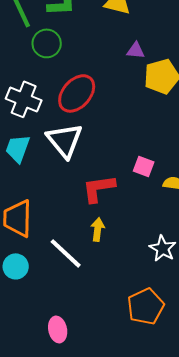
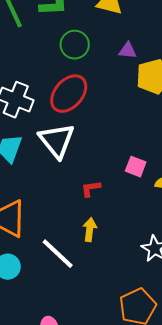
green circle: (47, 43) -> (75, 45), moved
red L-shape: (99, 188) -> (91, 189), size x0.6

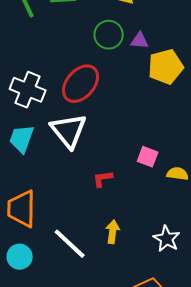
green circle: (75, 45) -> (109, 35), moved
yellow arrow: (90, 230) -> (113, 232), moved

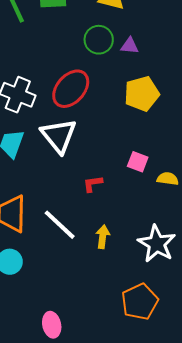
yellow pentagon: (166, 67) -> (142, 94), moved
white star: (167, 239) -> (157, 244), size x1.4
white line: (70, 244) -> (60, 225), moved

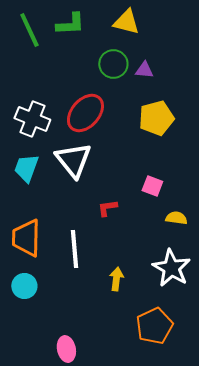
yellow semicircle: (168, 179) -> (176, 218), moved
white line: (60, 225) -> (74, 249), turned 42
yellow arrow: (103, 237) -> (116, 279), moved

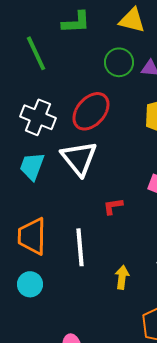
green line: (29, 30) -> (36, 53), moved

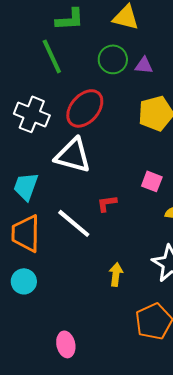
green line: (36, 53) -> (52, 56), moved
white triangle: (79, 158) -> (73, 155), turned -36
cyan trapezoid: (32, 166) -> (26, 186), moved
white line: (80, 247) -> (74, 223), moved, turned -45

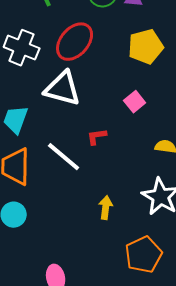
pink square: (152, 181) -> (135, 102), moved, turned 30

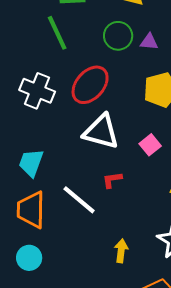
white triangle: (63, 89) -> (101, 132), moved

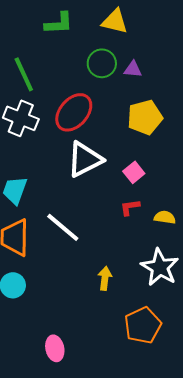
green line: (57, 33) -> (24, 74), moved
white triangle: (101, 132) -> (85, 159), turned -42
red L-shape: (112, 180) -> (130, 207), moved

